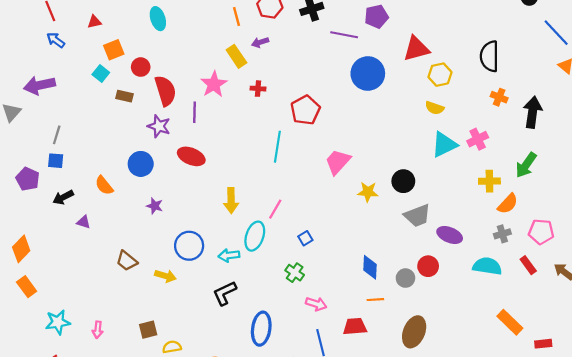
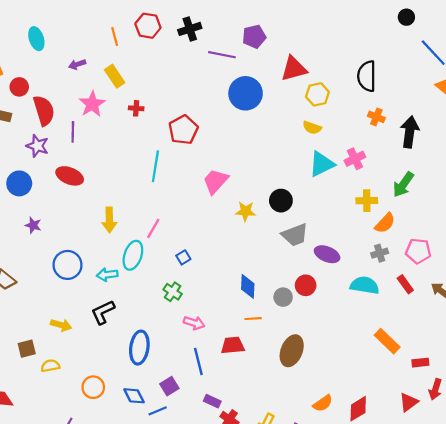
purple arrow: (260, 42) -> (77, 64), moved
yellow arrow: (165, 276) -> (61, 325), moved

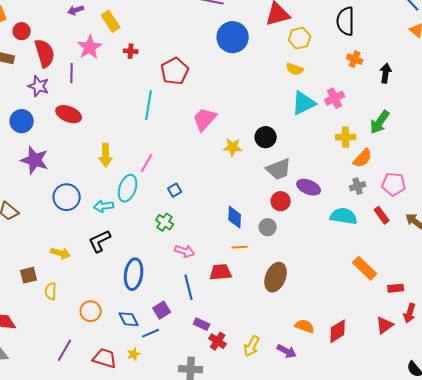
black arrow: (410, 132) -> (386, 73), size x0.7
purple star: (33, 225) -> (35, 160), size x1.8
red circle: (306, 285) -> (281, 201), moved
yellow semicircle: (50, 366) -> (51, 291), turned -78
orange semicircle: (323, 403) -> (305, 326), turned -126

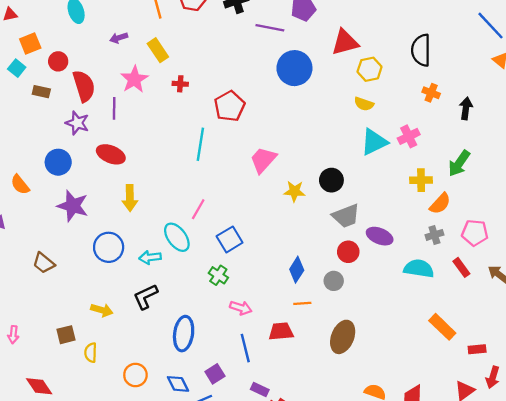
yellow arrow: (106, 155) -> (130, 198), moved
cyan ellipse: (128, 188) -> (177, 237), turned -56
blue square: (175, 190) -> (230, 239), size x1.6
blue diamond: (235, 217) -> (297, 270), turned 30

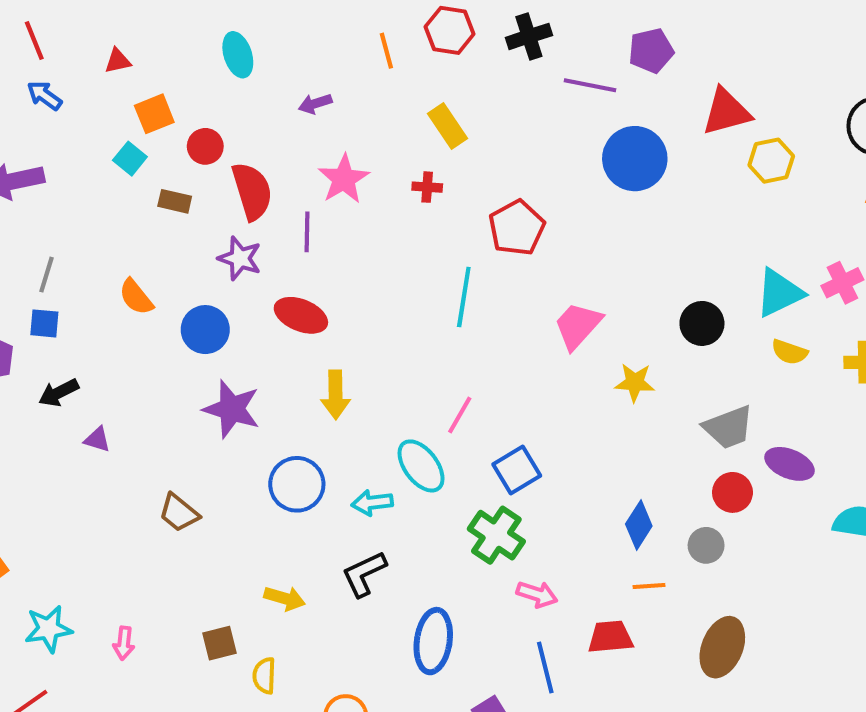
yellow rectangle: (158, 50) -> (447, 126), moved
yellow semicircle: (364, 104) -> (789, 352), moved
black circle: (331, 180) -> (702, 323), moved
orange semicircle: (20, 185) -> (136, 297), moved
green cross: (218, 275) -> (496, 535), size x1.5

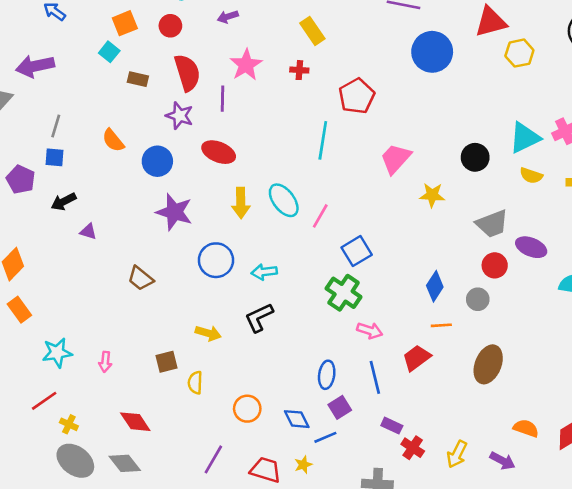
red circle: (205, 146) -> (170, 26), moved
cyan ellipse: (421, 466) -> (284, 200), moved
red trapezoid: (610, 637) -> (417, 358), turned -32
blue ellipse: (433, 641) -> (327, 375), moved, size x0.7

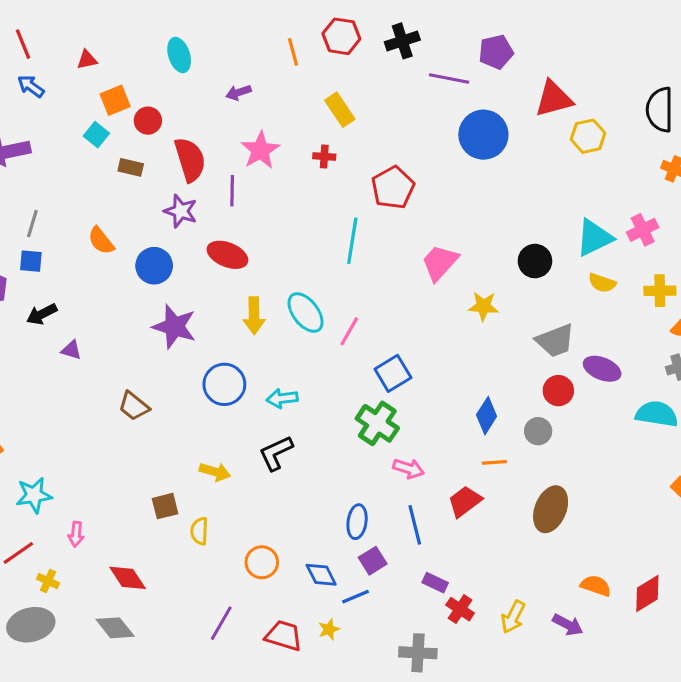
red circle: (170, 26) -> (148, 121), moved
pink arrow: (105, 362) -> (76, 534), moved
gray ellipse: (75, 461) -> (31, 625), moved, turned -51

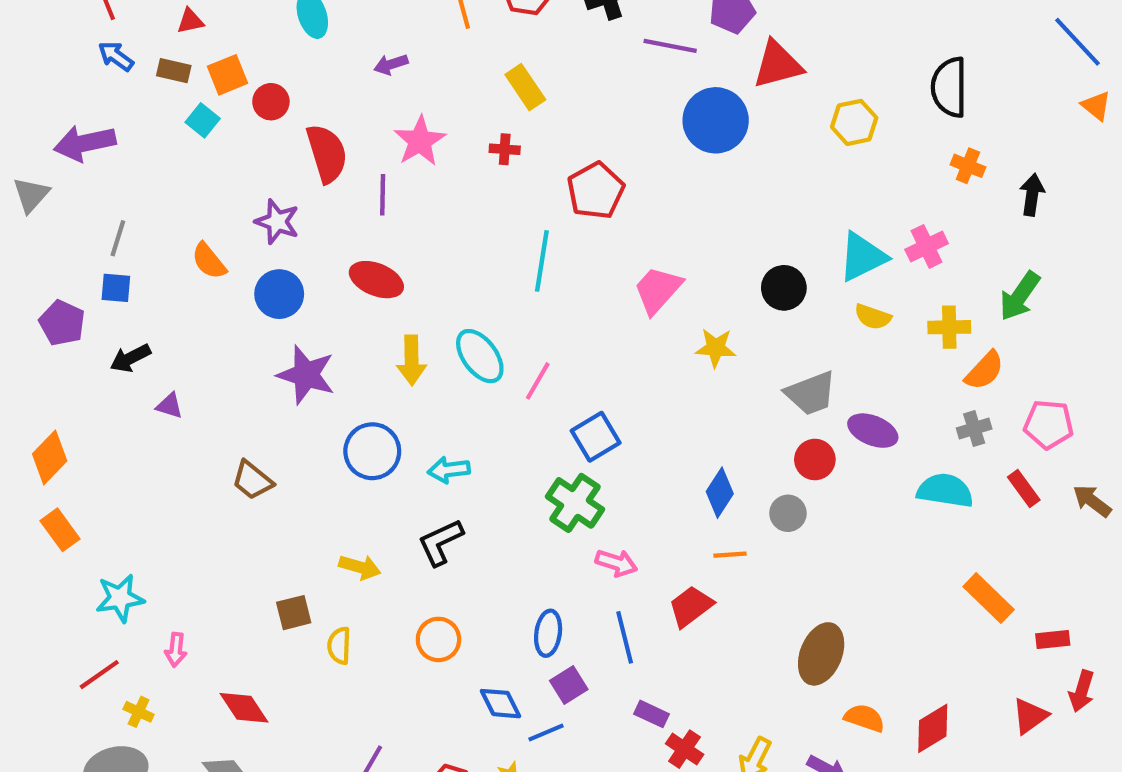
red triangle: (554, 99) -> (778, 64), moved
brown rectangle: (131, 167) -> (174, 71), moved
purple star: (181, 211) -> (277, 222), moved
brown ellipse: (551, 509) -> (821, 654), moved
orange circle: (262, 562) -> (438, 639), moved

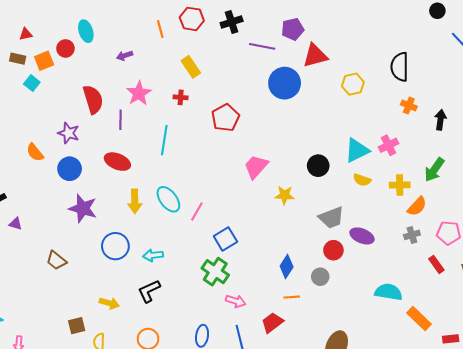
red circle: (271, 102) -> (65, 48), moved
cyan line: (542, 261) -> (164, 140), moved
cyan semicircle: (945, 491) -> (388, 292), moved

